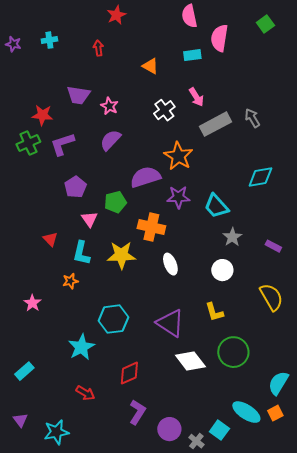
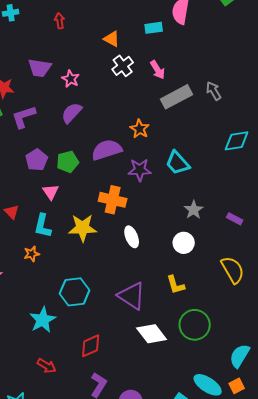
white cross: (164, 110) -> (123, 66), moved
orange star: (178, 156) -> (140, 129), size x0.7
cyan diamond: (260, 177) -> (237, 141), moved
green pentagon: (115, 202) -> (68, 162), moved
cyan trapezoid: (216, 206) -> (178, 163), moved

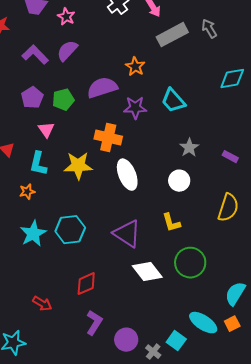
purple L-shape: (24, 117) -> (35, 55), moved, turned 64
white ellipse: (132, 237) -> (127, 175), size x1.4
yellow semicircle: (233, 270) -> (228, 208), turned 48
cyan star: (43, 320) -> (33, 234), moved

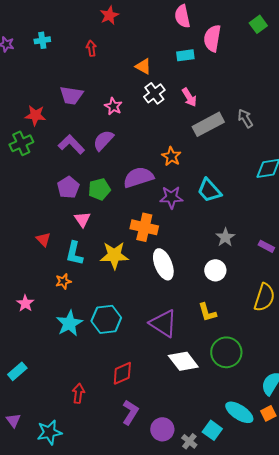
pink star: (66, 17) -> (113, 106), moved
red arrow: (42, 304) -> (78, 393), turned -114

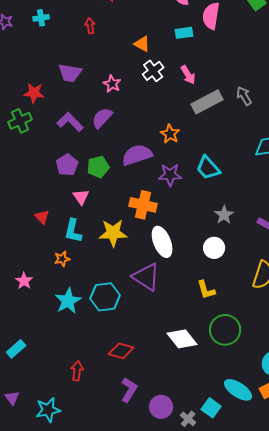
purple triangle: (163, 323) -> (146, 277), moved
red diamond: (122, 373) -> (121, 351), turned 40

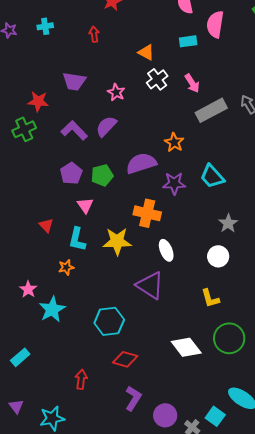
white ellipse: (162, 242) -> (166, 250), size x0.7
cyan hexagon: (105, 297) -> (109, 321), moved
cyan star: (68, 301) -> (52, 309), moved

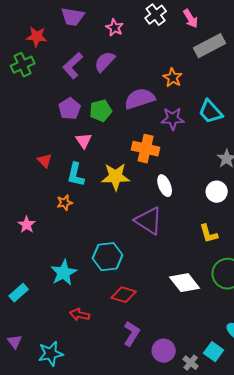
purple L-shape: (74, 130) -> (73, 66), turned -88
cyan star: (52, 309) -> (64, 273), moved
red arrow: (81, 379) -> (80, 315), turned -84

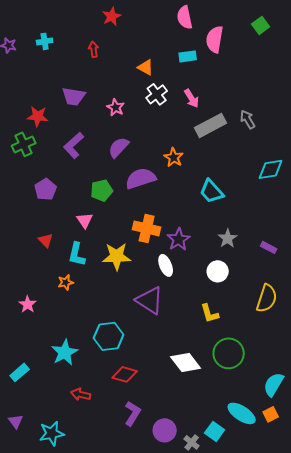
purple semicircle: (105, 62) -> (119, 147), moved
purple pentagon: (70, 109) -> (46, 189), moved
purple star: (173, 119) -> (179, 239), moved, turned -30

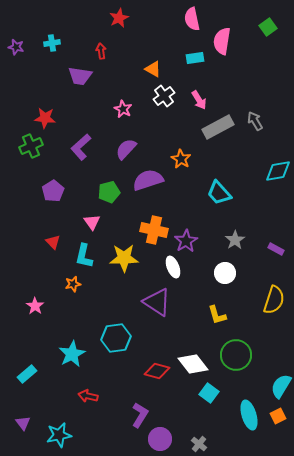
purple trapezoid: (74, 96) -> (80, 76), moved
red diamond: (125, 374) -> (157, 371), moved
cyan ellipse: (242, 413) -> (249, 415), turned 40
purple circle: (165, 430) -> (160, 439), moved
cyan square: (215, 431) -> (209, 393), moved

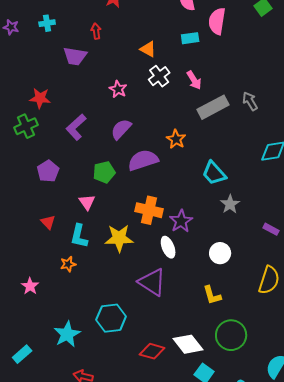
gray star: (235, 240) -> (230, 204), moved

